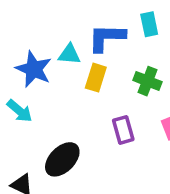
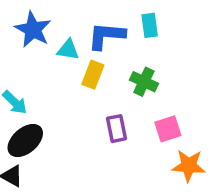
blue star: (34, 69) -> (33, 30), moved
black ellipse: (62, 159) -> (25, 141), moved

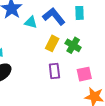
blue L-shape: (106, 36) -> (54, 16), turned 40
yellow rectangle: (93, 75) -> (52, 43), moved

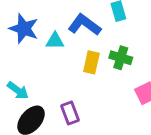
purple rectangle: (54, 71) -> (70, 113), moved

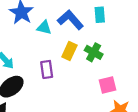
purple rectangle: (70, 113) -> (47, 69), moved

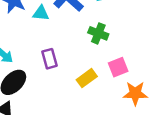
yellow rectangle: (69, 51) -> (87, 78), moved, turned 36

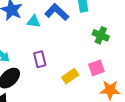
green cross: (98, 33) -> (101, 35), moved

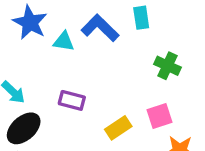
purple rectangle: (40, 59) -> (72, 100), turned -63

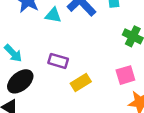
yellow rectangle: (118, 128) -> (81, 82), moved

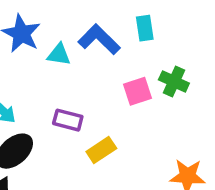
pink square: (125, 75) -> (137, 91), moved

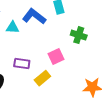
pink square: (137, 91) -> (56, 56), moved

